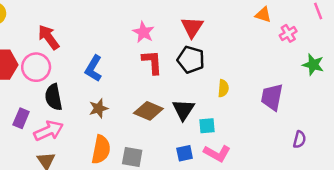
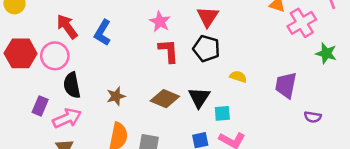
pink cross: (288, 33) -> (302, 23), size x1.6
blue L-shape: (93, 68) -> (102, 33), moved
yellow semicircle: (223, 88) -> (238, 77), turned -77
purple semicircle: (299, 140) -> (313, 117), moved, turned 84

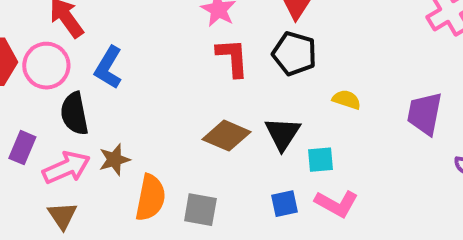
blue L-shape: (102, 33) -> (108, 68), moved
brown star: (116, 96) -> (114, 160), moved

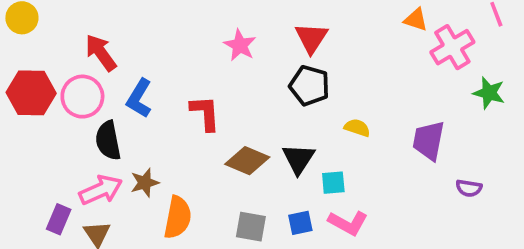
red L-shape: (232, 58) -> (205, 113), moved
purple rectangle: (22, 148) -> (59, 219), moved
gray square: (200, 210) -> (251, 227), moved

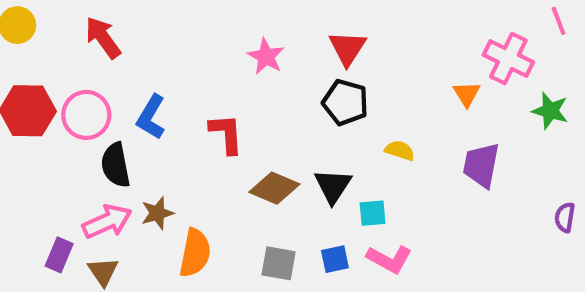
orange triangle: (416, 20) -> (467, 94), moved, turned 40
pink cross: (452, 47) -> (508, 59), turned -33
red arrow: (101, 53) -> (103, 38), moved
purple semicircle: (469, 188) -> (565, 217), moved, turned 90

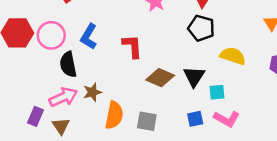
yellow semicircle: (400, 150) -> (233, 56), size x1.5
gray square: (279, 263) -> (147, 121), moved

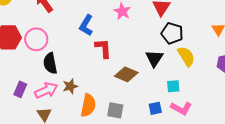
black pentagon: (201, 28) -> (172, 33), moved
blue L-shape: (89, 37) -> (86, 25), moved
yellow semicircle: (233, 56) -> (186, 56), turned 40
black triangle: (194, 76) -> (154, 58), moved
purple rectangle: (36, 116) -> (20, 89), moved

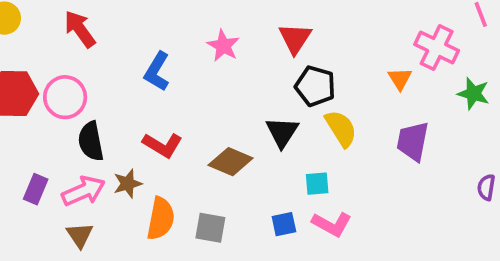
red L-shape: (103, 48) -> (163, 145), moved, turned 125

